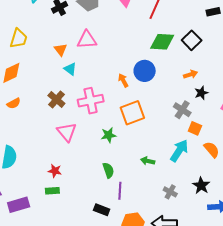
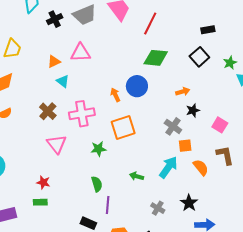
black square: (192, 40) -> (199, 57), moved
orange triangle: (60, 50) -> (54, 62), turned 40
orange square: (195, 128) -> (185, 146), turned -32

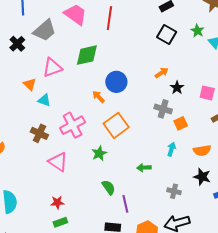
green diamond: (156, 58) -> (87, 55), moved
orange triangle: (54, 62) -> (30, 84), turned -32
cyan arrow: (168, 167) -> (171, 149), size x0.6
orange semicircle: (201, 167) -> (202, 150), moved, turned 138

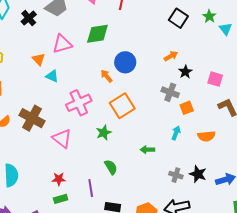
brown cross: (39, 133) -> (32, 118), moved, size x1.4
black star: (202, 177) -> (198, 174), moved
purple line: (125, 204) -> (91, 188), moved

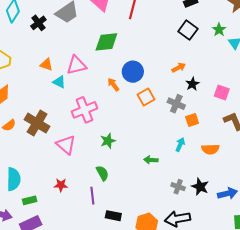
pink triangle: (62, 44) -> (76, 65), moved
orange triangle: (39, 59) -> (46, 65), turned -32
orange square: (122, 106) -> (146, 97), moved, size x0.7
green semicircle: (111, 167) -> (102, 173), moved
green rectangle: (61, 199) -> (30, 200), moved

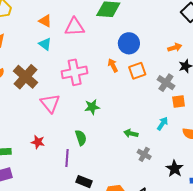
cyan triangle: (59, 82) -> (45, 44), moved
orange arrow: (113, 85) -> (113, 65), moved
gray cross: (178, 187) -> (144, 154), moved

